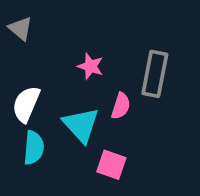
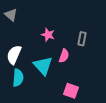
gray rectangle: (155, 74) -> (82, 39), size x0.6
pink square: (111, 165) -> (71, 91), moved

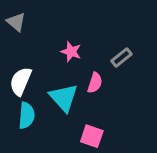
gray rectangle: (82, 39) -> (122, 58), turned 40
pink square: (71, 91) -> (92, 136), moved

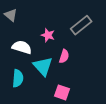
gray rectangle: (122, 58) -> (81, 25), moved, size x1.5
white semicircle: (21, 81) -> (22, 47), moved, turned 84

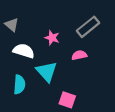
gray triangle: (11, 15) -> (12, 25), moved
pink semicircle: (64, 56) -> (79, 55), moved, turned -120

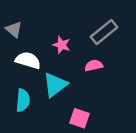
cyan triangle: (47, 72) -> (55, 85), turned 35

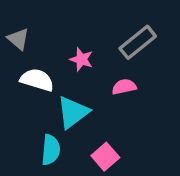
cyan semicircle: (23, 100) -> (51, 150), moved
pink square: (80, 118) -> (105, 157), turned 30

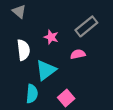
gray triangle: (18, 39) -> (19, 11), moved
white semicircle: (37, 80) -> (23, 50), turned 66

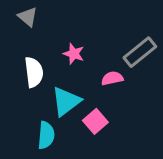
gray rectangle: (86, 26) -> (140, 52), moved
pink square: (66, 98) -> (95, 121), moved

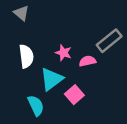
pink star: (74, 54) -> (63, 53), moved
cyan semicircle: (46, 135) -> (36, 106), turned -30

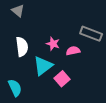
gray rectangle: (109, 41) -> (91, 34), turned 60
cyan semicircle: (36, 106) -> (15, 88), moved

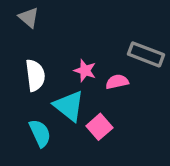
cyan triangle: (43, 66) -> (69, 106), turned -45
cyan semicircle: (15, 88) -> (40, 133), moved

